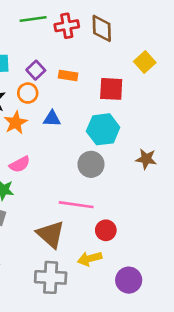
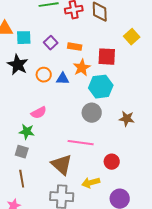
orange circle: (28, 93) -> (44, 75), moved
orange star: (16, 123) -> (82, 68), moved
brown star: (146, 159) -> (127, 119), moved
red circle: (106, 230) -> (112, 162), moved

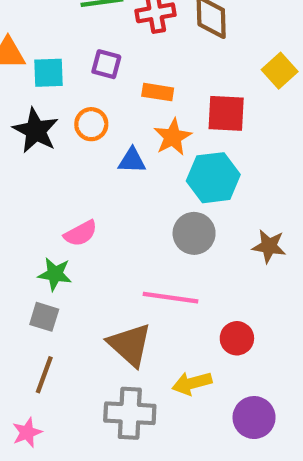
purple square: (51, 43) -> (106, 64), moved, turned -32
orange circle: (44, 75) -> (91, 124), moved
brown line: (22, 179) -> (44, 375), turned 30

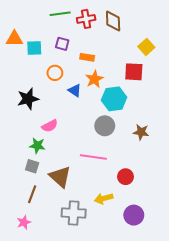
red square: (226, 113) -> (134, 72), moved
black star: (36, 131) -> (28, 99), moved, turned 30
blue triangle: (132, 161) -> (75, 91), turned 32
brown triangle: (130, 345) -> (60, 177), moved

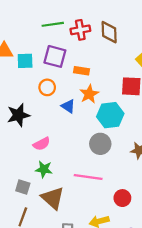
purple square: (62, 44) -> (55, 56), size x1.5
green star: (37, 146) -> (44, 169), moved

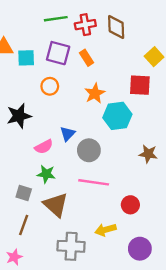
orange rectangle: (81, 71) -> (87, 58), moved, turned 48
blue triangle: (68, 106) -> (68, 134), moved, turned 40
gray circle: (100, 144) -> (89, 150), moved

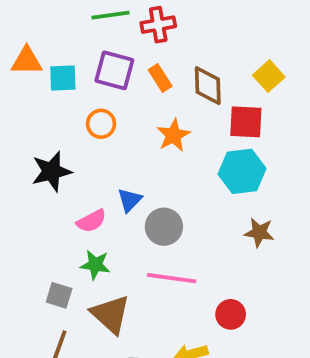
brown diamond: (116, 27) -> (208, 86), moved
cyan hexagon: (117, 116) -> (242, 171), moved

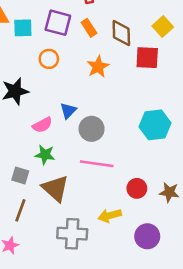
cyan hexagon: (242, 171) -> (155, 125), moved
brown star: (259, 232) -> (169, 192), moved

